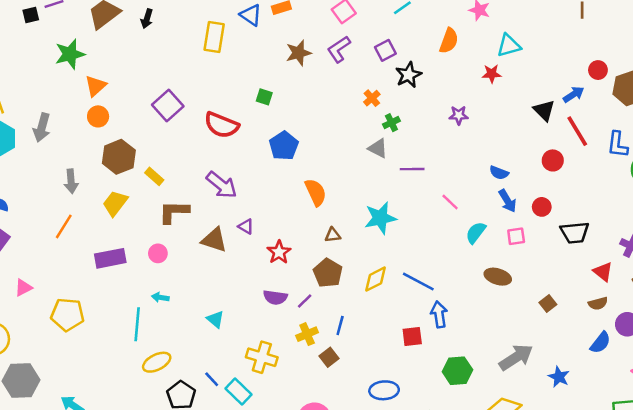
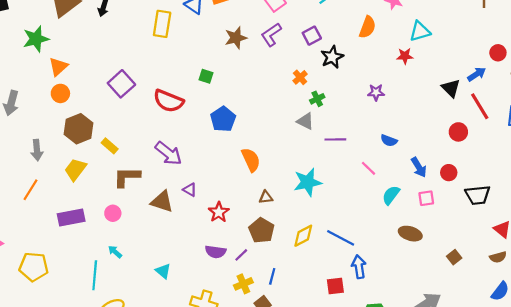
blue semicircle: (499, 173) -> (389, 141), moved
cyan arrow: (160, 297) -> (115, 252), turned 32

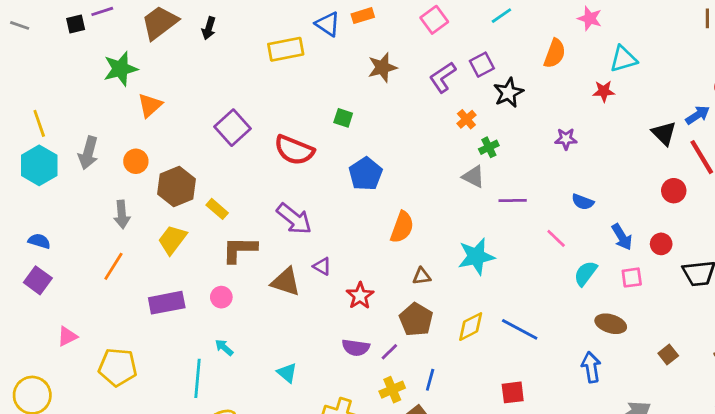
yellow rectangle: (162, 24) -> (286, 49), turned 70
purple L-shape: (271, 35) -> (443, 77), moved
orange circle: (60, 93) -> (136, 161), moved
orange semicircle: (251, 160) -> (402, 227), turned 45
blue arrow: (359, 267) -> (591, 367), moved

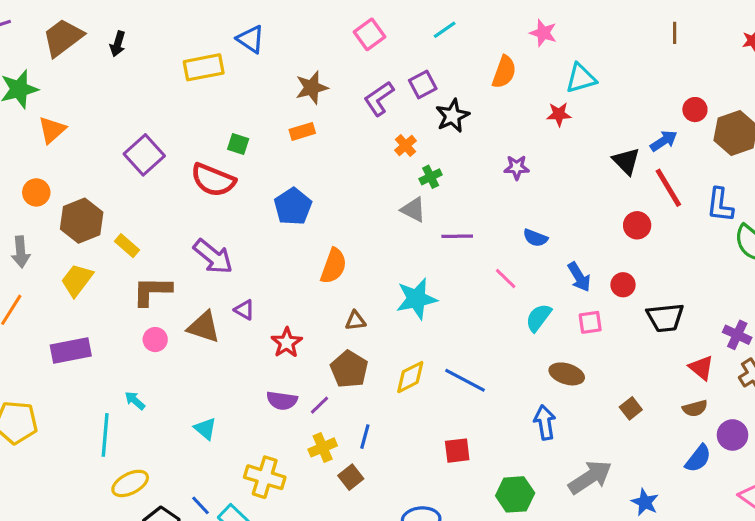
orange rectangle: (363, 16) -> (302, 131), moved
green square: (343, 118) -> (238, 144), moved
pink circle: (221, 297) -> (155, 340), moved

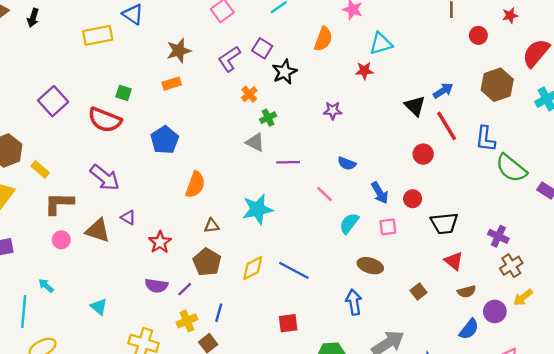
purple square: (423, 84) -> (262, 48), turned -30
red circle: (695, 110) -> (478, 35), moved
red triangle: (701, 368) -> (454, 261), moved

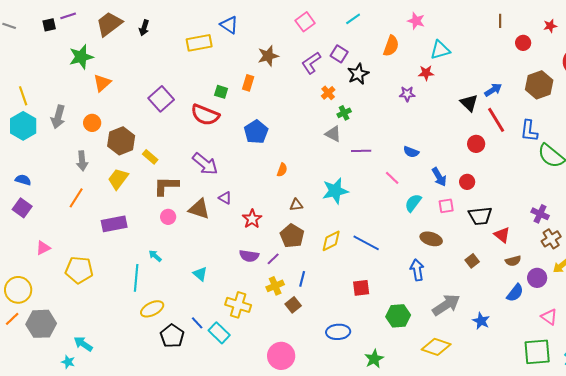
orange rectangle: (172, 84) -> (248, 83), moved, turned -56
purple star: (333, 111) -> (407, 94), moved
orange semicircle: (195, 185) -> (282, 170), size x0.6
black trapezoid: (444, 223) -> (480, 216), moved

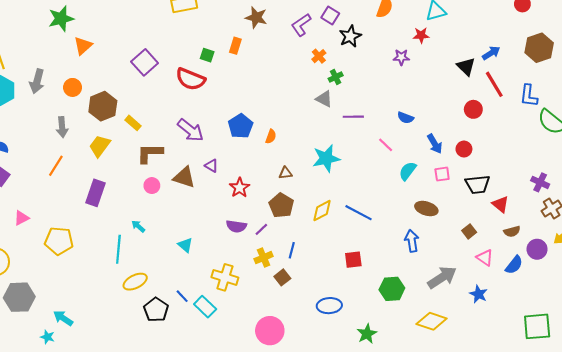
brown star: (268, 56) -> (256, 17), turned 30
blue pentagon: (256, 132) -> (241, 126), moved
purple rectangle: (114, 224) -> (95, 193), turned -60
pink triangle: (549, 317) -> (485, 258), moved

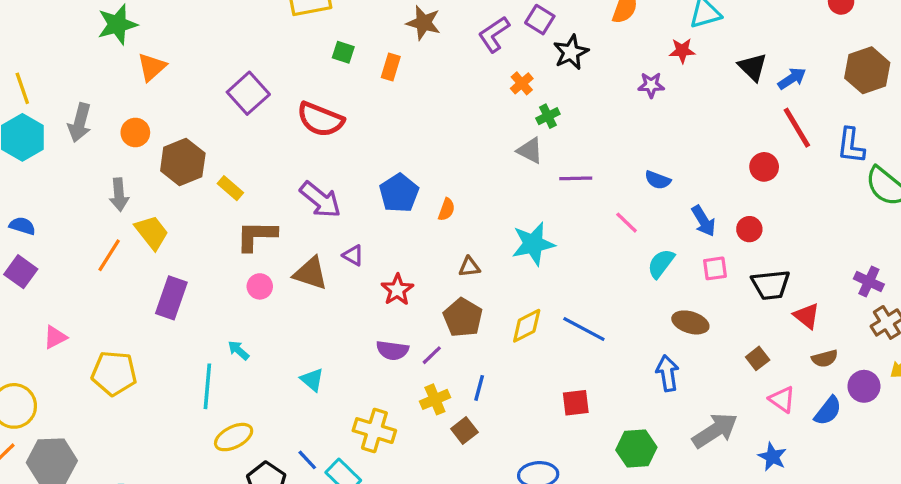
green square: (207, 55) -> (343, 52), moved
black triangle: (466, 67) -> (753, 67), moved
yellow trapezoid: (100, 146) -> (152, 232), moved, turned 105

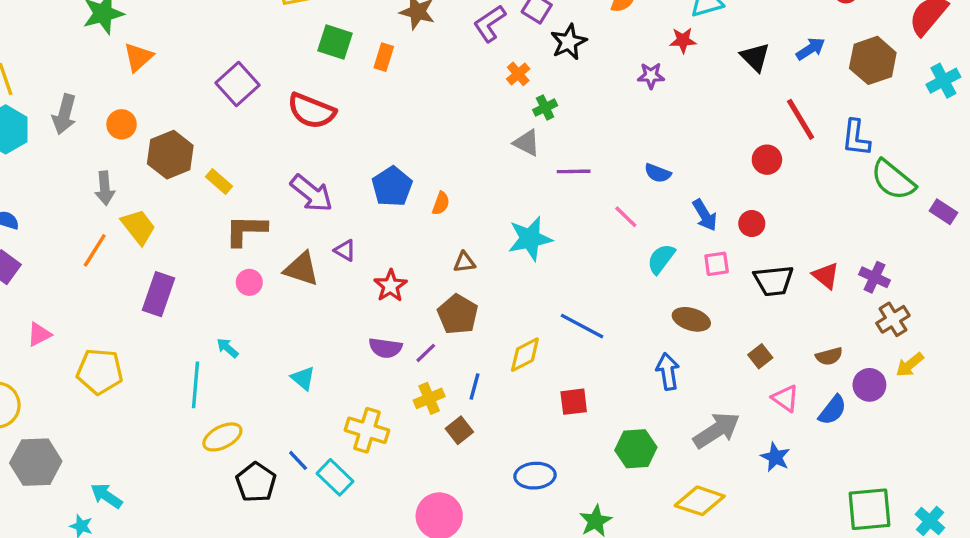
green square: (343, 52) -> (335, 42), size x1.5
blue arrow: (792, 78) -> (811, 49), moved
red triangle: (807, 316) -> (826, 276), moved
yellow diamond: (527, 326) -> (525, 355), moved

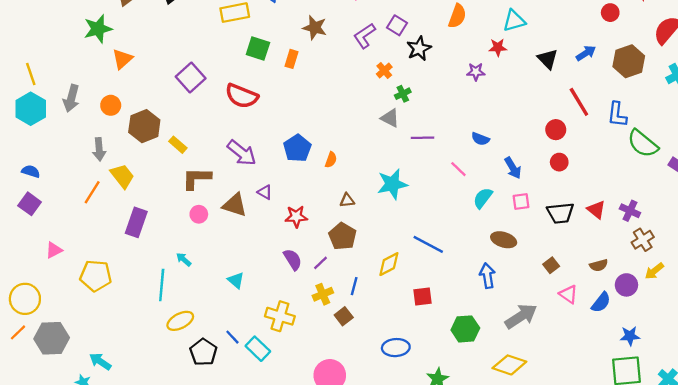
red circle: (752, 224) -> (559, 162), moved
red star: (390, 286) -> (296, 217), turned 30
purple semicircle: (385, 348) -> (293, 259), turned -130
blue star: (775, 457) -> (630, 336), moved, turned -30

